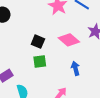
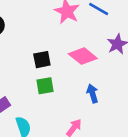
black square: (38, 42) -> (42, 60), turned -32

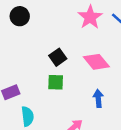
black square: (42, 60) -> (58, 57), turned -36

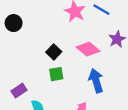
blue arrow: (98, 98) -> (96, 81), size x1.5

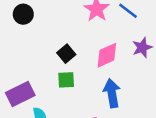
pink diamond: (88, 49) -> (107, 55), turned -70
purple rectangle: (19, 91) -> (20, 94), size x1.5

